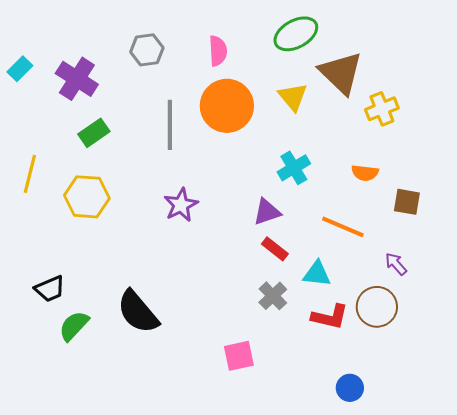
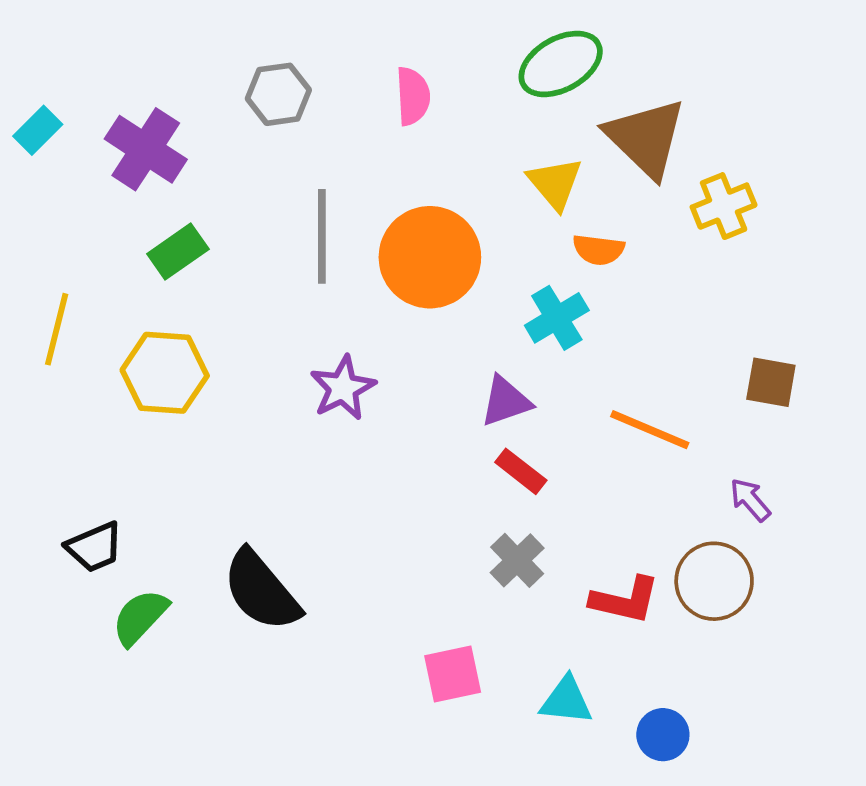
orange circle: (227, 106) -> (430, 257), moved
orange semicircle: (365, 173) -> (599, 250), moved
cyan triangle: (317, 274) -> (566, 701), moved

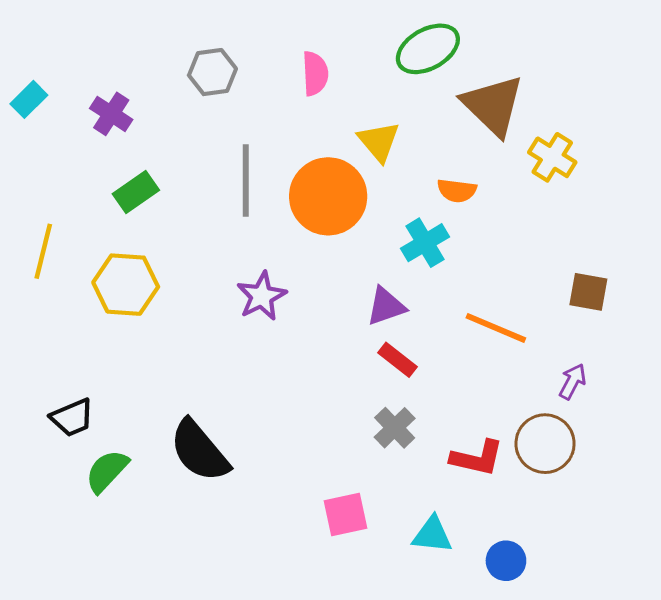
purple cross: (146, 149) -> (111, 114), size x0.7
yellow triangle: (555, 183) -> (379, 141), moved
yellow cross: (724, 206) -> (552, 157), turned -36
purple arrow: (750, 500) -> (573, 381), turned 69

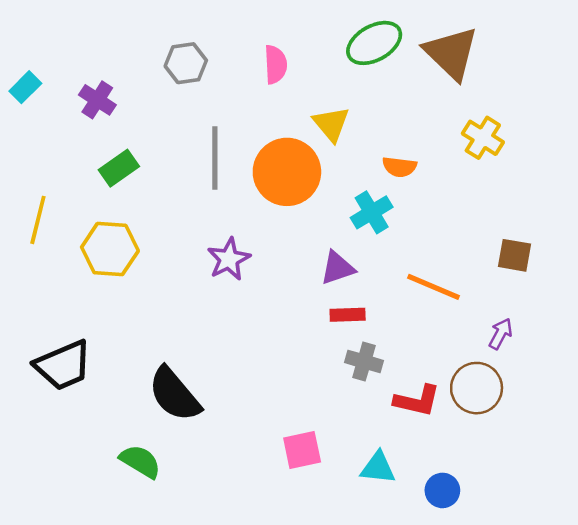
brown triangle: (493, 105) -> (451, 53), moved
red rectangle: (398, 360) -> (348, 315), turned -40
black trapezoid: (72, 418) -> (63, 365), size x1.5
gray cross: (395, 428) -> (364, 362), moved, turned -30
green semicircle: (107, 471) -> (140, 461), moved, turned 78

